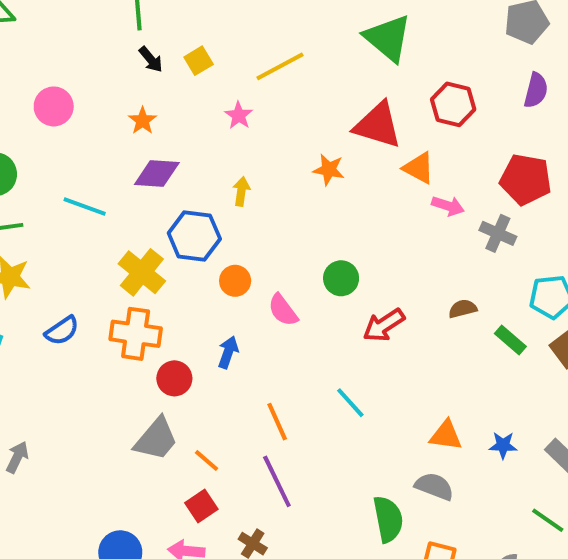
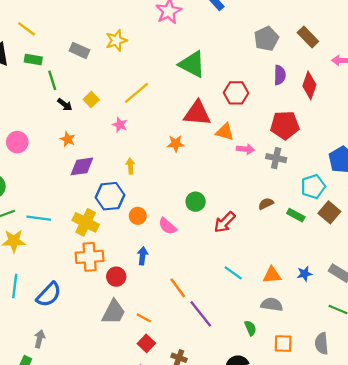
cyan line: (85, 206) -> (39, 218), moved
blue semicircle: (62, 331) -> (49, 295), moved, size x1.4
cyan line: (350, 403) -> (233, 273), moved
purple line: (277, 481) -> (201, 314), moved
green semicircle: (388, 519) -> (250, 328), size x0.6

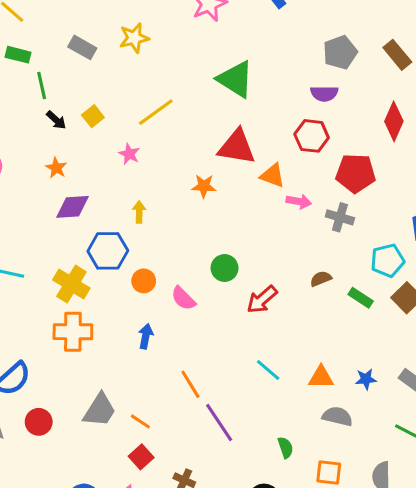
purple semicircle: (280, 75) -> (324, 93), moved, turned 84
red hexagon: (236, 93) -> (312, 136), moved
red circle: (116, 277) -> (39, 422), moved
gray semicircle: (272, 305) -> (337, 416), moved

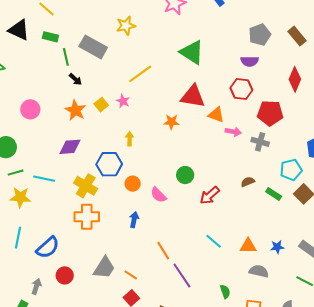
gray rectangle: (82, 47) -> (93, 47), moved, size x1.5
yellow square: (93, 116) -> (101, 105), moved
orange star: (56, 168) -> (75, 110), size x1.5
purple diamond: (73, 207) -> (70, 147), moved

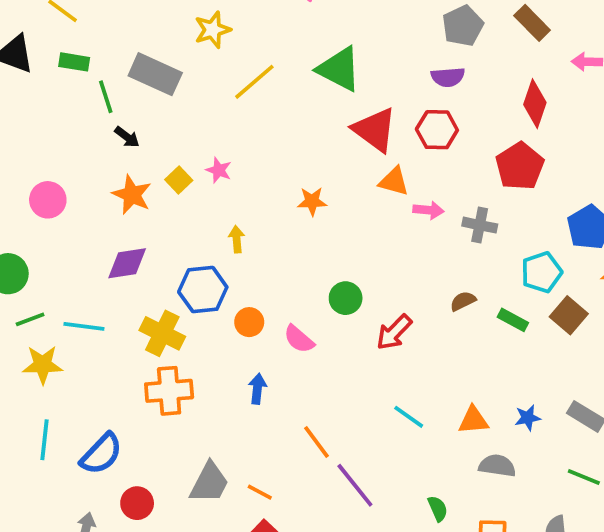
yellow line: (140, 74) -> (254, 82), moved
red triangle: (193, 96) -> (375, 130), moved, turned 32
red pentagon: (270, 113) -> (520, 166), moved, turned -30

